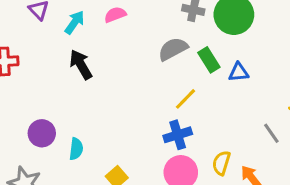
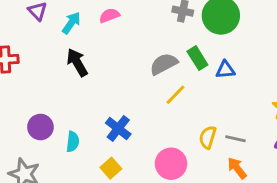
gray semicircle: (173, 49) -> (164, 64), moved
gray line: (271, 133) -> (236, 139), moved, turned -42
blue cross: (178, 135) -> (118, 128), moved, turned -35
yellow semicircle: (221, 163) -> (208, 137), moved

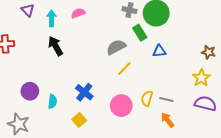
cyan arrow: (71, 23) -> (51, 18), turned -35
green rectangle: (197, 58) -> (140, 33), moved
pink circle: (171, 164) -> (121, 106), moved

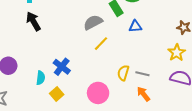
cyan semicircle: (52, 101) -> (41, 78), moved
pink circle: (121, 106) -> (98, 93), moved

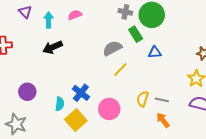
black arrow: (33, 21) -> (53, 47), turned -84
pink circle: (98, 93) -> (109, 109), moved
yellow square: (57, 94) -> (76, 120), size x1.5

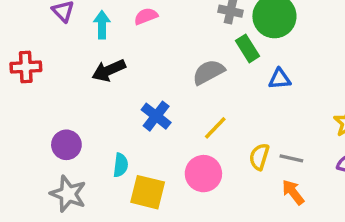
yellow line: (120, 70) -> (215, 128), moved
blue cross: (81, 93) -> (156, 116), moved
yellow square: (76, 120) -> (148, 192), turned -35
gray star: (16, 124) -> (68, 194), moved

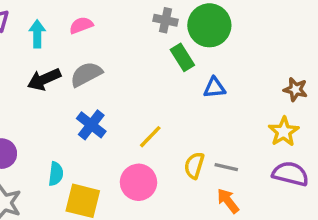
gray semicircle: (209, 72) -> (86, 74), moved

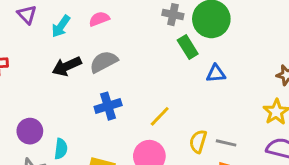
cyan arrow: (37, 34) -> (61, 26), turned -145
blue cross: (91, 125) -> (108, 106), turned 35
cyan semicircle: (56, 174) -> (61, 149), moved

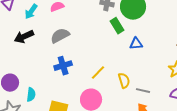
black arrow: (67, 66) -> (24, 37), moved
yellow semicircle: (198, 141) -> (124, 81), moved, turned 147

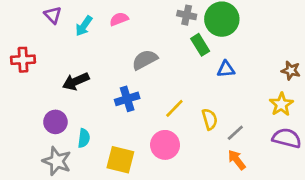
gray semicircle: (60, 36) -> (145, 60), moved
black arrow: (24, 37) -> (76, 81), moved
gray line: (143, 91) -> (235, 133), turned -56

